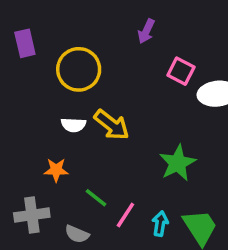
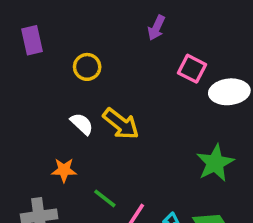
yellow circle: (79, 69) -> (87, 67), size x0.6
white semicircle: (73, 125) -> (82, 124), turned -140
green star: (177, 163) -> (215, 163), moved

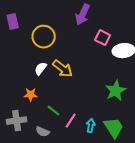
purple arrow: (156, 28) -> (83, 15), size x1.5
yellow circle: (87, 67) -> (44, 37), size x1.5
white semicircle: (82, 124) -> (41, 69), turned -96

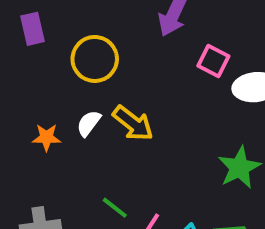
orange star: (31, 95) -> (46, 137), moved

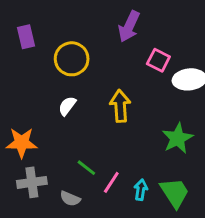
yellow arrow: (133, 123) -> (120, 106), moved, turned -132
orange star: (46, 137) -> (22, 143), moved, size x1.5

